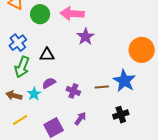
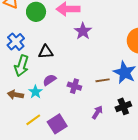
purple arrow: (80, 119) -> (97, 112), moved
yellow line: (20, 120) -> (33, 120), moved

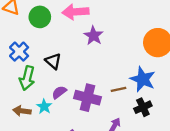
black triangle: (46, 52) -> (53, 61), turned 49
purple cross: (74, 86) -> (88, 98), size x1.6
black cross: (123, 106) -> (143, 107), moved

